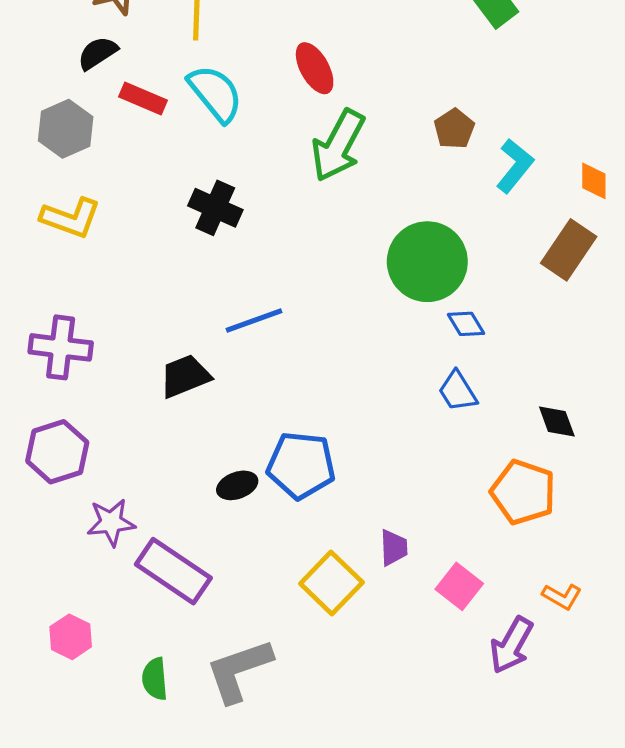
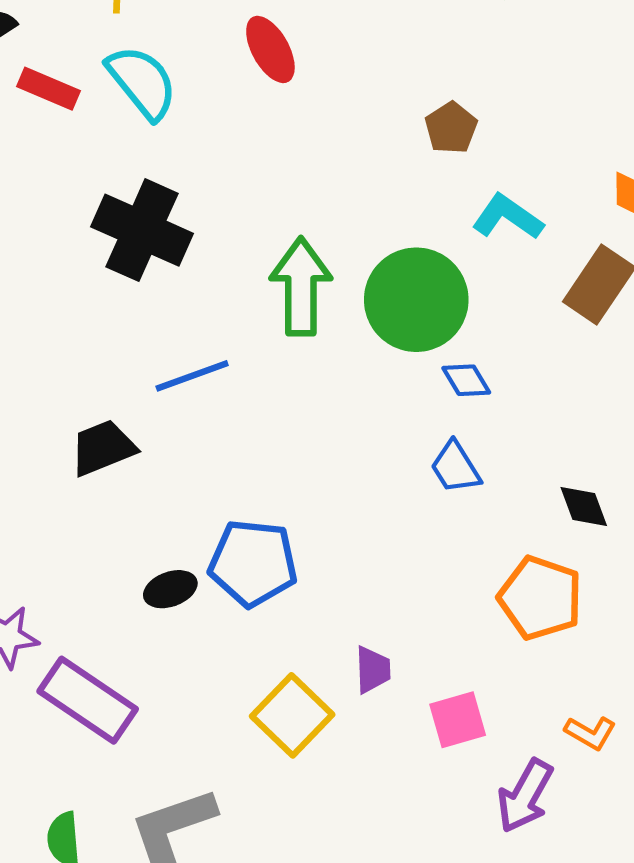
green arrow: (338, 146) -> (301, 287), moved, turned 152
cyan L-shape: (515, 166) -> (508, 217), moved, turned -94
black cross: (215, 208) -> (142, 230), size x1.4
pink square: (459, 586) -> (458, 720), turned 36

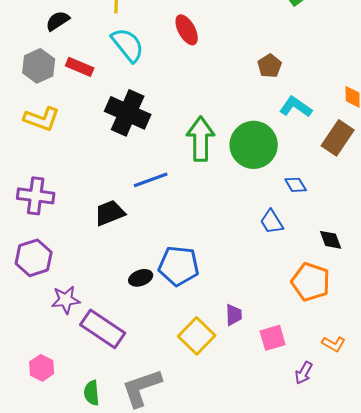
red rectangle: (48, 89) -> (80, 67), moved
blue diamond: (466, 380) -> (296, 185), moved
purple arrow: (525, 796) -> (304, 373), size x0.7

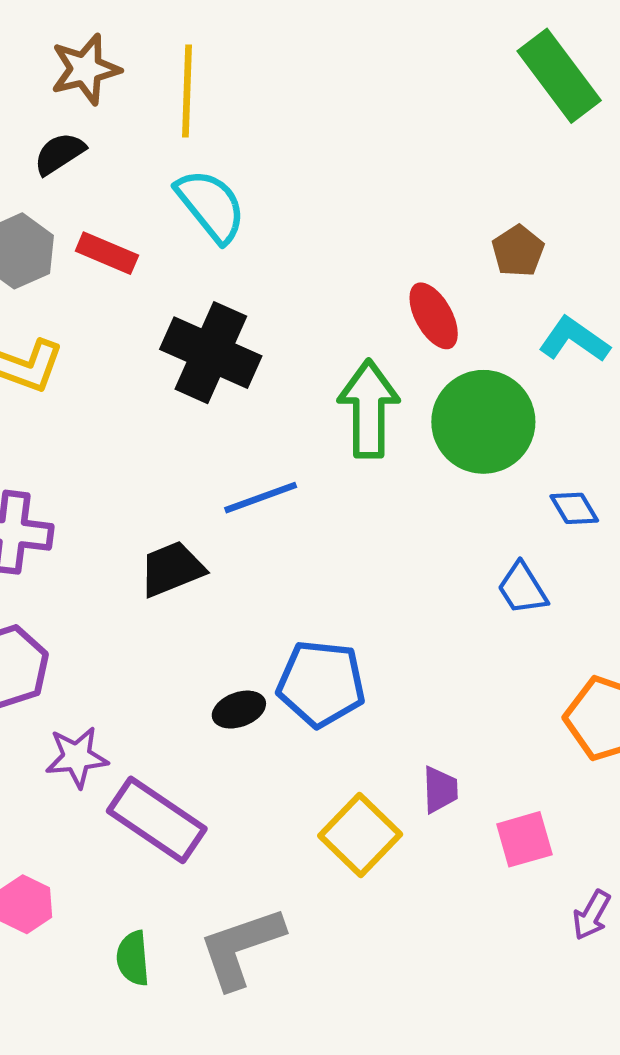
red ellipse: (187, 30) -> (434, 316), moved

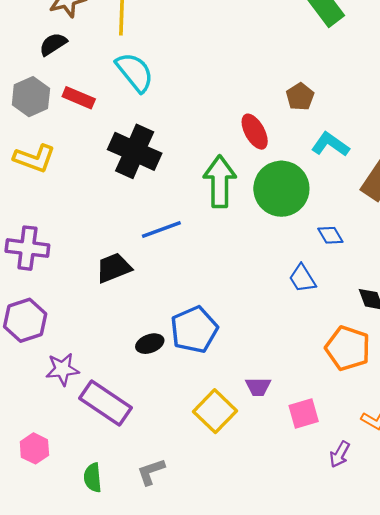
blue pentagon: (321, 684) -> (194, 330), turned -30
purple trapezoid: (440, 790) -> (258, 387), turned 92
gray L-shape: (241, 947) -> (151, 472), size x0.6

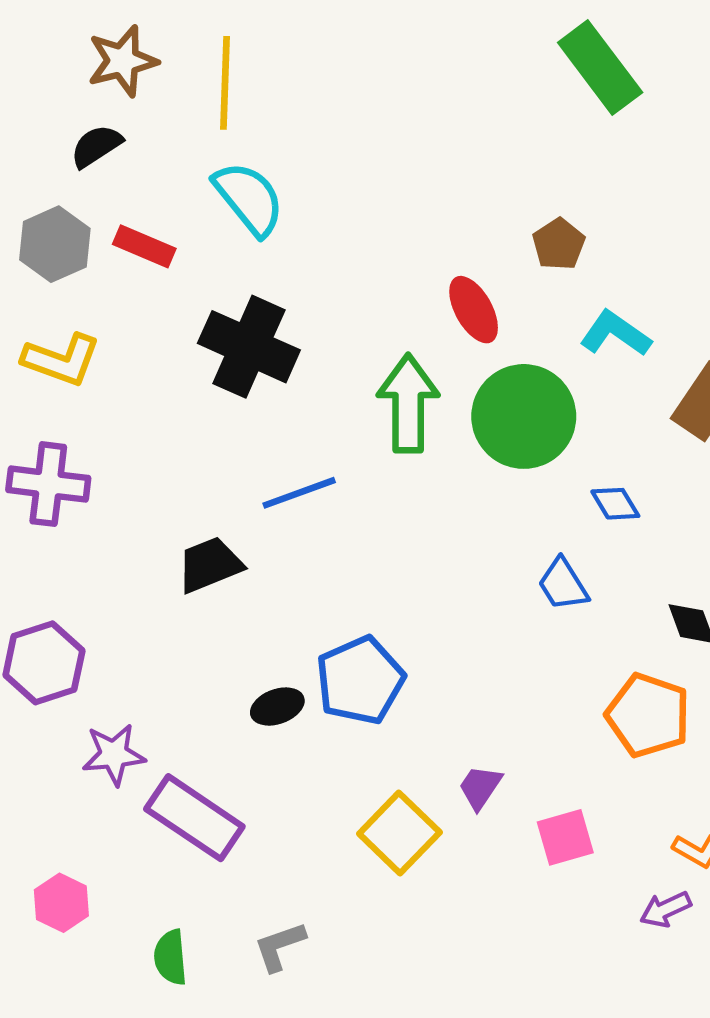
purple cross: (27, 248) -> (48, 484), moved
purple trapezoid: (258, 387) -> (480, 787), turned 124
purple arrow: (340, 454) -> (666, 909), moved, turned 36

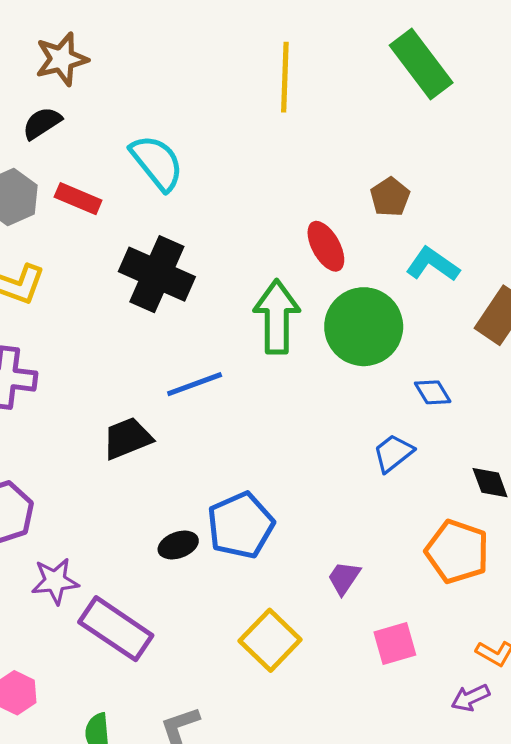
yellow line: (225, 83) -> (285, 77), moved
blue trapezoid: (563, 584) -> (393, 453), turned 84
purple trapezoid: (480, 787) -> (344, 578), moved

